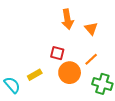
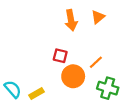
orange triangle: (91, 29) -> (98, 17), moved, turned 32
yellow rectangle: (35, 75) -> (36, 94), moved

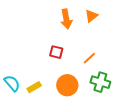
orange circle: (73, 76) -> (67, 85), moved

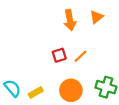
red square: (56, 52) -> (59, 55), turned -32
orange line: (89, 58) -> (80, 56), moved

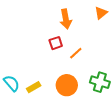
orange triangle: (96, 17) -> (101, 13), moved
red square: (59, 55) -> (56, 43), moved

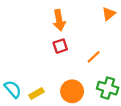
orange arrow: (66, 19) -> (59, 20), moved
orange line: (76, 53) -> (94, 57), moved

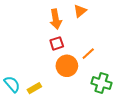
orange triangle: (109, 14) -> (80, 11), moved
orange circle: (72, 91) -> (67, 66), moved

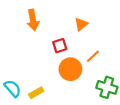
orange triangle: (80, 11) -> (81, 24), moved
orange arrow: (56, 19) -> (33, 20), moved

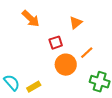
orange arrow: (33, 20) -> (31, 19), turned -36

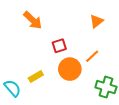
orange triangle: (76, 23) -> (96, 21), moved
yellow rectangle: (34, 87) -> (36, 76), moved

